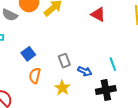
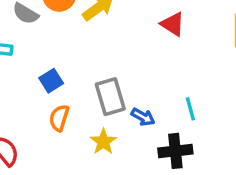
gray rectangle: (64, 61) -> (110, 97), size x1.5

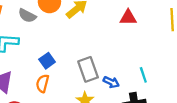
red triangle: (173, 24) -> (128, 18), turned -30
orange semicircle: (59, 118) -> (42, 83), moved

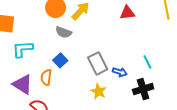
gray semicircle: (27, 16) -> (64, 32), moved
orange semicircle: (42, 83) -> (46, 77), moved

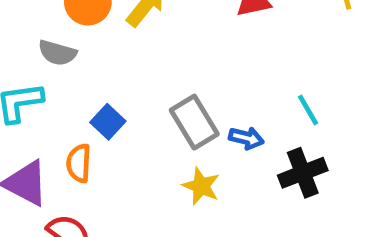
gray semicircle: (64, 32) -> (57, 53), moved

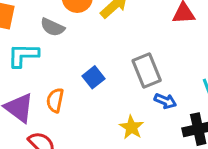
blue square: (108, 122) -> (94, 77), moved
gray rectangle: (194, 122) -> (147, 71), moved

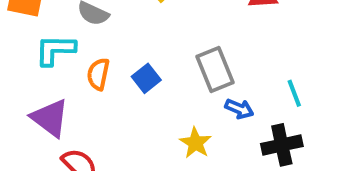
orange semicircle: (55, 100) -> (98, 74), moved

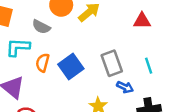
blue square: (146, 78) -> (71, 67), size x1.5
cyan line: (294, 93) -> (149, 66), moved

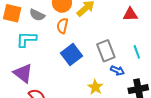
gray semicircle: (41, 27) -> (37, 15), moved
orange semicircle: (43, 63) -> (62, 26), moved

